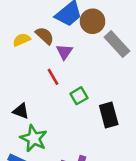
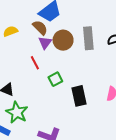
brown circle: (93, 21) -> (63, 40), moved
brown semicircle: (45, 36) -> (40, 28), moved
gray rectangle: (117, 44) -> (88, 38), turned 35

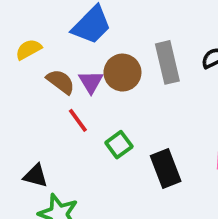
brown semicircle: (40, 28) -> (61, 82), moved
yellow semicircle: (10, 31) -> (28, 49), moved

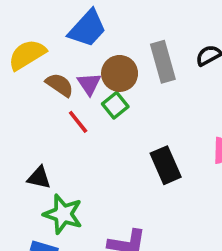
yellow semicircle: (28, 49) -> (27, 55), size x1.5
green square: (119, 145) -> (115, 105), moved

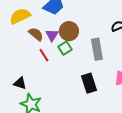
gray rectangle: (163, 62) -> (97, 49), moved

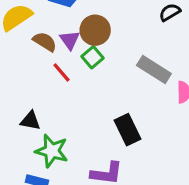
gray rectangle: (97, 49) -> (154, 69), moved, turned -40
black rectangle: (89, 83) -> (127, 130), moved

